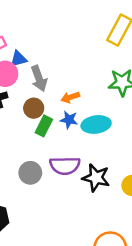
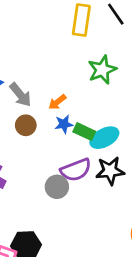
cyan ellipse: (96, 124) -> (104, 138), moved
green rectangle: (44, 126) -> (84, 132), moved, turned -72
gray circle: (30, 173) -> (57, 187), moved

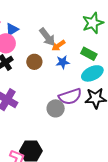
gray arrow: (20, 95) -> (47, 37), moved
green rectangle: (84, 132) -> (89, 54), moved

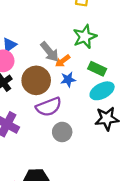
green star: (93, 23) -> (85, 37), moved
brown circle: (34, 62) -> (36, 80), size x1.6
purple semicircle: (70, 96) -> (49, 107), moved

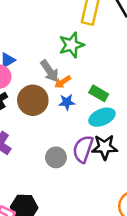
green star: (85, 37) -> (71, 45), moved
purple semicircle: (49, 107) -> (83, 149), moved, turned 125

